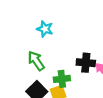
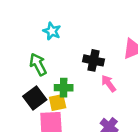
black cross: (86, 63) -> (93, 60), moved

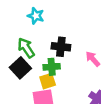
black cross: (93, 60) -> (61, 47), moved
black square: (35, 98) -> (20, 68), moved

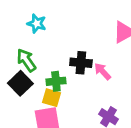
black cross: (61, 47) -> (81, 63), moved
yellow square: (48, 81) -> (51, 98), turned 35

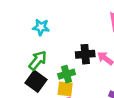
green arrow: (26, 60) -> (38, 60), turned 84

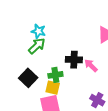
green arrow: (38, 60) -> (37, 46), moved

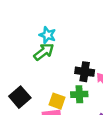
green cross: (55, 75) -> (79, 94), moved
black square: (28, 78) -> (20, 97), moved

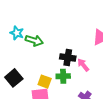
cyan star: (47, 35) -> (17, 33), moved
green arrow: (44, 52) -> (34, 41), turned 54

